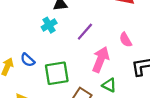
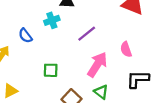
blue semicircle: (28, 60) -> (25, 36), moved
green square: (57, 73) -> (51, 70), size x0.6

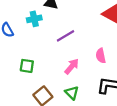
pink arrow: (97, 65) -> (72, 66), size x0.7

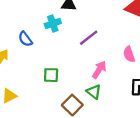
green triangle: (72, 93) -> (94, 92), moved

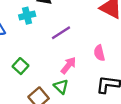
green square: (51, 75) -> (20, 66), turned 35

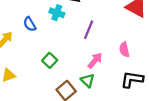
cyan cross: (27, 16) -> (57, 13), turned 32
purple line: (61, 33) -> (89, 30), turned -36

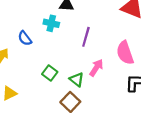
pink semicircle: (124, 50) -> (125, 53), size x1.5
green triangle: (88, 80) -> (77, 80), moved

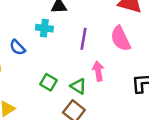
pink semicircle: (125, 53) -> (121, 39), moved
pink arrow: (96, 68) -> (98, 71), turned -36

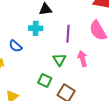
green square: (48, 82) -> (45, 81), moved
green triangle: (78, 86) -> (59, 60), moved, turned 32

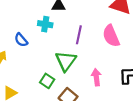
pink arrow: (83, 59) -> (96, 77), moved
green triangle: (59, 60) -> (66, 61), size x1.5

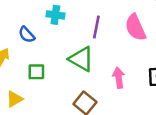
green triangle: (66, 61) -> (81, 59), turned -35
green square: (47, 81) -> (36, 72), moved, turned -32

